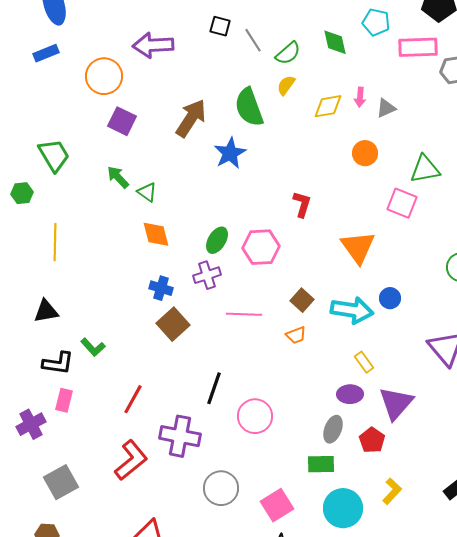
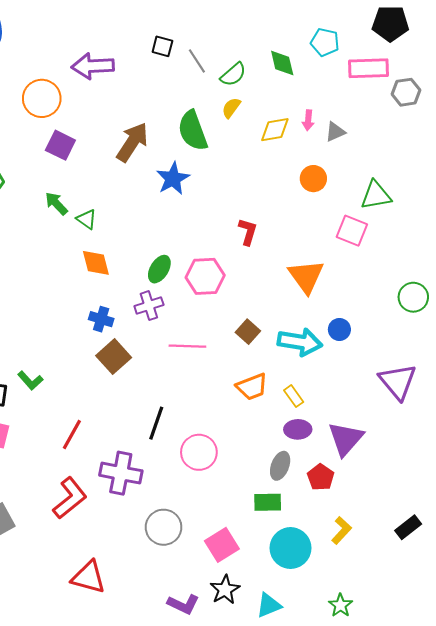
orange trapezoid: (296, 335) -> (252, 387), moved, size x1.5
yellow rectangle: (364, 362) -> (294, 396), moved

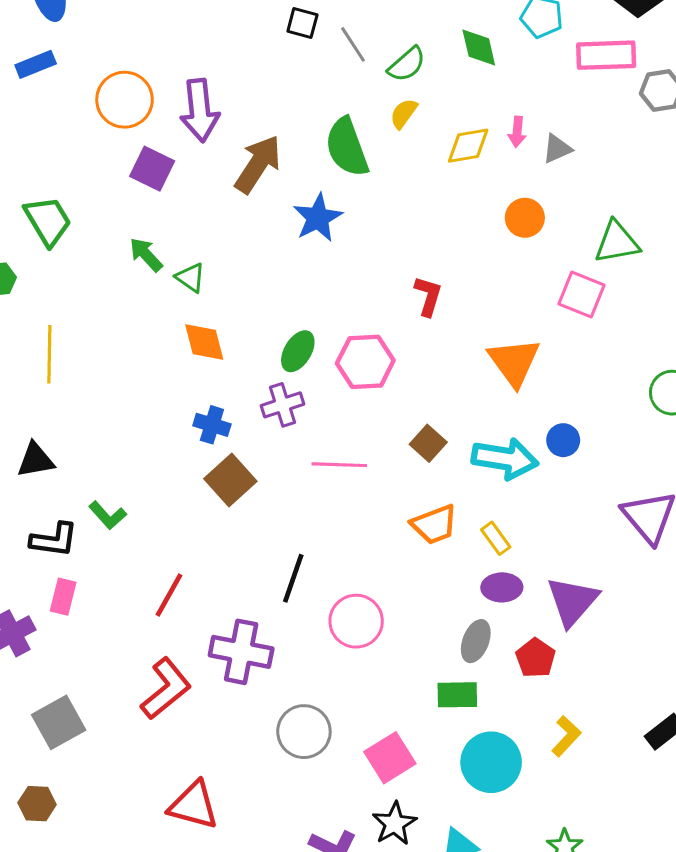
purple arrow: (93, 66) -> (200, 110), moved, turned -93

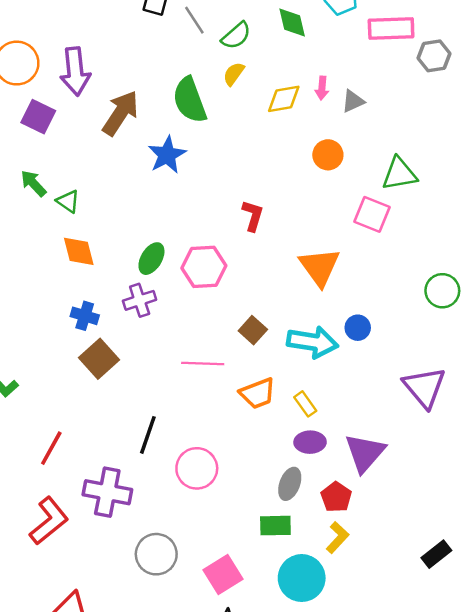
pink line: (339, 465) -> (203, 363), moved
yellow L-shape: (566, 736) -> (337, 537), moved

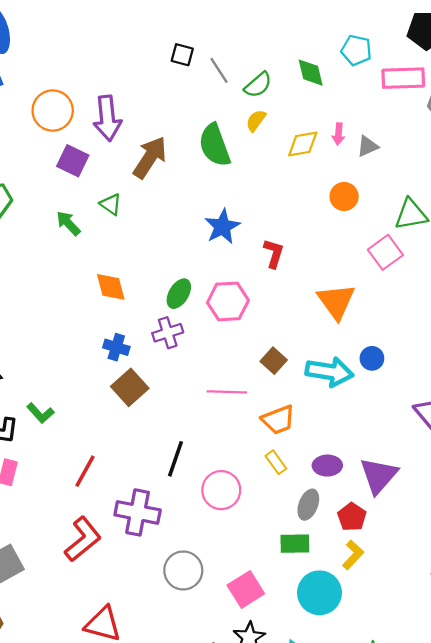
blue star: (167, 155) -> (222, 227), moved
green triangle: (68, 201) -> (111, 204), moved
pink square: (372, 214) -> (385, 252), turned 32
yellow rectangle: (305, 404) -> (276, 462), moved

